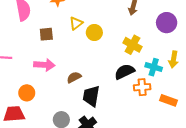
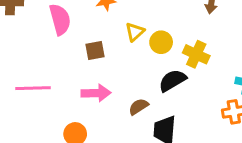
yellow cross: (132, 45) -> (196, 54), moved
black semicircle: (125, 72) -> (172, 80), moved

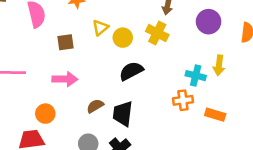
yellow cross: (196, 54) -> (157, 33), moved
brown semicircle: (138, 107) -> (95, 106), moved

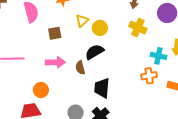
yellow cross: (157, 33) -> (138, 28), moved
black semicircle: (131, 71) -> (94, 52), moved
brown semicircle: (95, 106) -> (80, 68), moved, turned -72

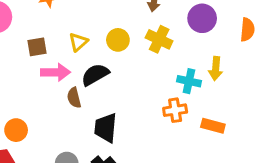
yellow triangle: (82, 21) -> (78, 42), moved
yellow circle: (100, 28) -> (118, 40), moved
pink arrow: (55, 62) -> (56, 72), moved

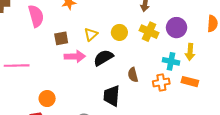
purple circle: (202, 18) -> (177, 28), moved
brown semicircle: (74, 98) -> (133, 75), moved
orange rectangle: (213, 126) -> (190, 82), moved

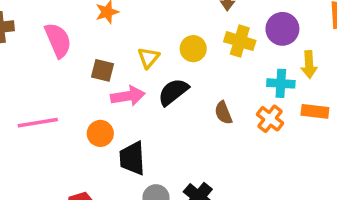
brown square: (61, 38) -> (103, 70), turned 32
orange cross: (161, 82) -> (270, 119), turned -35
black trapezoid: (112, 96) -> (132, 158), moved
orange circle: (47, 99) -> (100, 133), moved

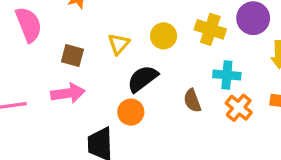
cyan cross: (281, 83) -> (227, 75), moved
pink arrow: (128, 96) -> (68, 93), moved
orange circle: (100, 133) -> (131, 112), moved

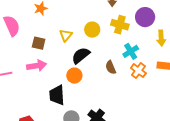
cyan cross: (227, 75) -> (131, 51), turned -35

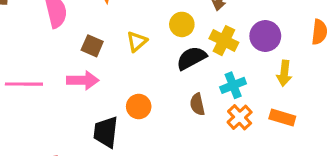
yellow circle: (92, 30) -> (182, 24), moved
black semicircle: (81, 55) -> (191, 58), moved

